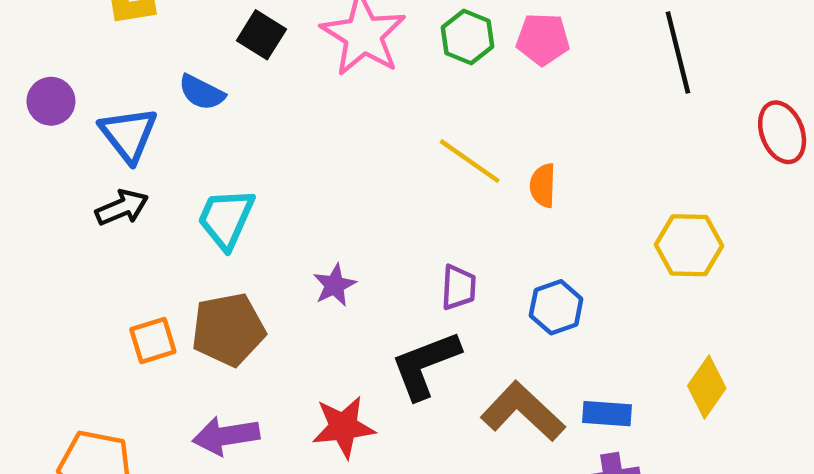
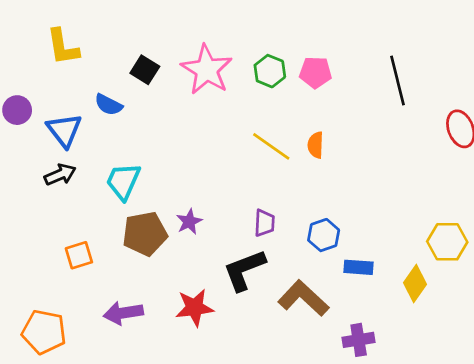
orange semicircle: (543, 185) -> (316, 145), moved
yellow hexagon: (689, 245) -> (447, 242), moved
brown pentagon: (228, 329) -> (145, 234), moved
blue rectangle: (607, 414) -> (359, 267), moved

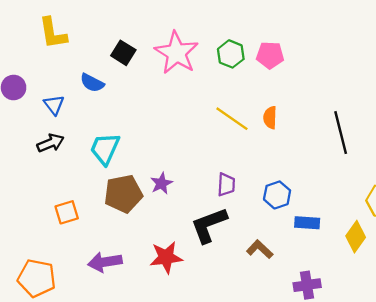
black line: (398, 80) -> (341, 133), moved
blue triangle: (64, 130) -> (54, 105), size x0.7
brown L-shape: (303, 298) -> (260, 249), size x0.6

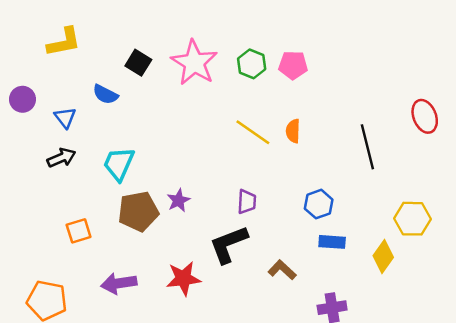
yellow L-shape: (53, 33) -> (64, 42), turned -92
blue hexagon: (277, 195) -> (319, 204), moved

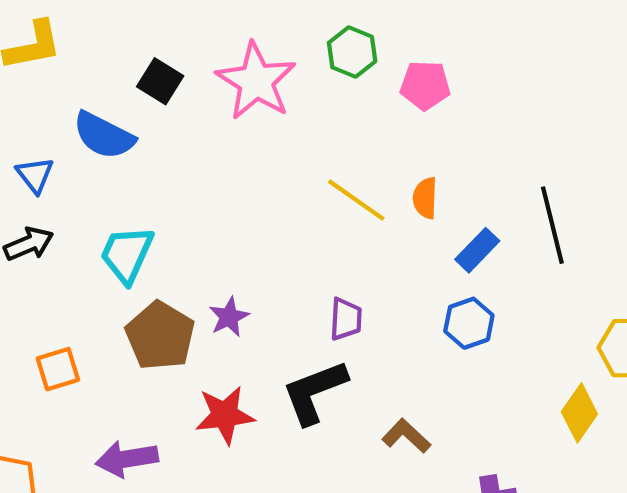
green hexagon: (252, 64) -> (352, 52), moved
blue semicircle: (105, 94) -> (104, 135), size x1.4
brown pentagon: (138, 211) -> (160, 336), turned -30
blue rectangle: (332, 242) -> (477, 250), moved, turned -50
red star: (183, 278) -> (225, 415), moved

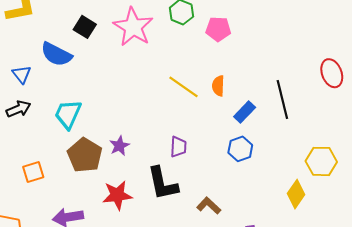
black L-shape: (315, 392) -> (163, 184), turned -81

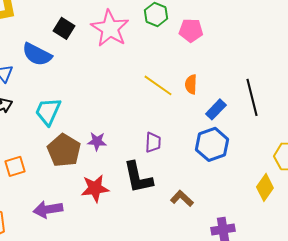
purple star: (119, 146) -> (97, 141), turned 30
blue hexagon: (240, 149) -> (212, 144), size x1.4

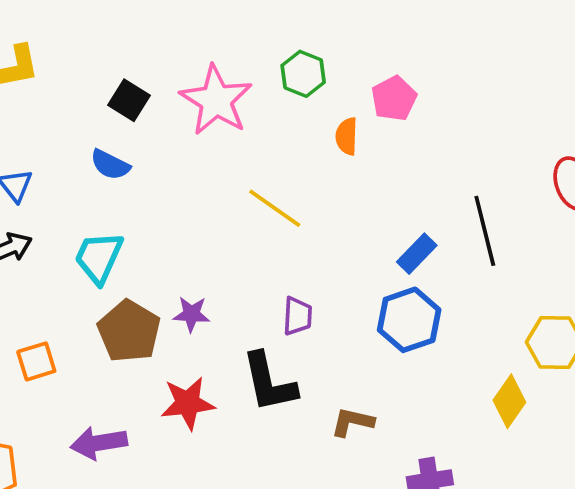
pink pentagon: (191, 30) -> (394, 98), moved, turned -30
blue semicircle: (37, 54) -> (110, 165), moved, size x0.7
orange semicircle: (191, 84) -> (347, 136), moved
yellow line: (158, 85) -> (275, 208), moved
brown L-shape: (182, 198) -> (352, 422), turned -30

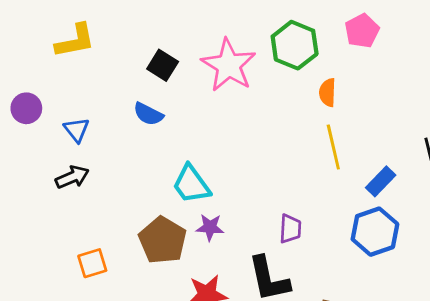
green hexagon: (303, 74) -> (295, 45), size x1.4
pink pentagon: (394, 98) -> (362, 31), moved
yellow line: (275, 208) -> (333, 147), moved, turned 42
cyan trapezoid: (99, 257) -> (191, 184), moved, turned -60

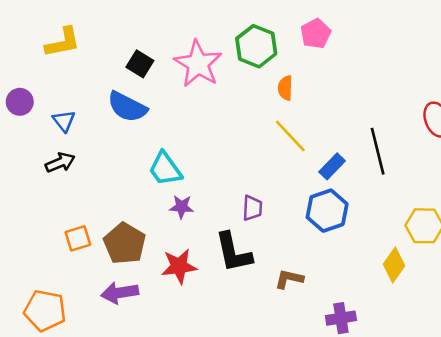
blue semicircle: (148, 114) -> (127, 107), size x1.5
yellow line: (333, 147) -> (290, 136), turned -30
brown pentagon: (163, 240) -> (125, 243), moved

